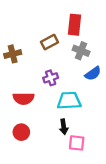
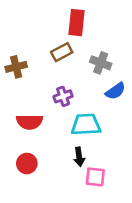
red rectangle: (75, 25) -> (76, 23), moved

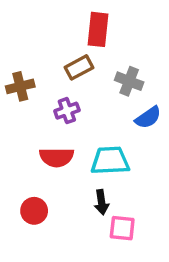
purple cross: (63, 96) -> (67, 111), moved
red semicircle: (30, 122) -> (57, 157), moved

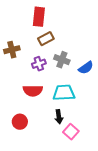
red rectangle: (98, 29) -> (39, 17), moved
gray cross: (129, 81) -> (62, 60), moved
pink square: (122, 228) -> (71, 132), turned 35

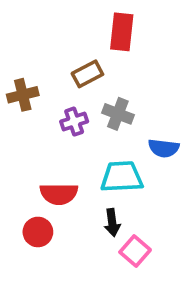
red rectangle: (39, 17) -> (122, 32), moved
blue semicircle: (86, 68) -> (164, 148), moved, turned 42
red semicircle: (33, 91) -> (59, 194), moved

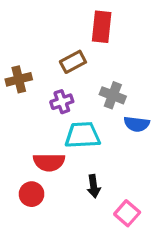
gray cross: (118, 114) -> (113, 95), moved
cyan trapezoid: (122, 177) -> (82, 135), moved
pink square: (135, 251) -> (127, 213), moved

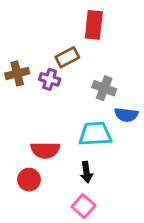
purple cross: (62, 102) -> (50, 79), moved, turned 36
cyan trapezoid: (82, 135) -> (95, 134), moved
pink square: (127, 213) -> (84, 206), moved

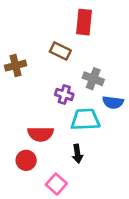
brown rectangle: (67, 57) -> (60, 51), turned 54
purple cross: (50, 79) -> (64, 94), moved
pink square: (84, 206) -> (56, 184), moved

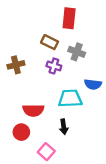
brown cross: (16, 66) -> (16, 65), moved
gray cross: (93, 79) -> (77, 52), moved
purple cross: (64, 94) -> (54, 66), moved

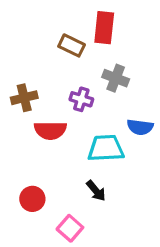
brown rectangle: (50, 42) -> (72, 45), moved
red semicircle: (33, 110) -> (50, 130), moved
black arrow: (64, 127) -> (96, 191), turned -32

